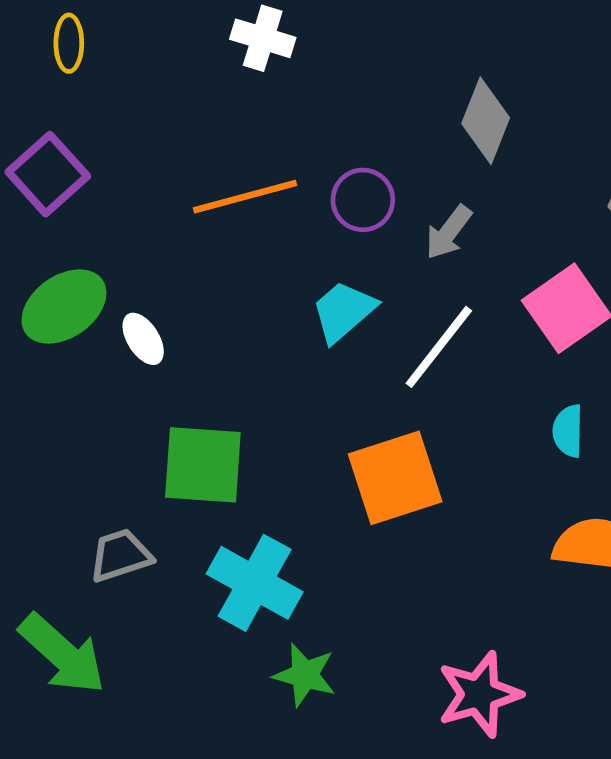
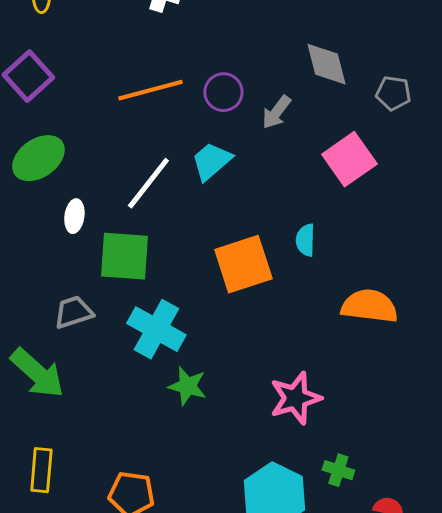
gray diamond: (486, 121) -> (326, 64), moved, turned -36
white ellipse: (143, 339) -> (74, 216), moved, turned 40
white line: (439, 347) -> (148, 183), moved
cyan semicircle: (568, 431) -> (305, 240), moved

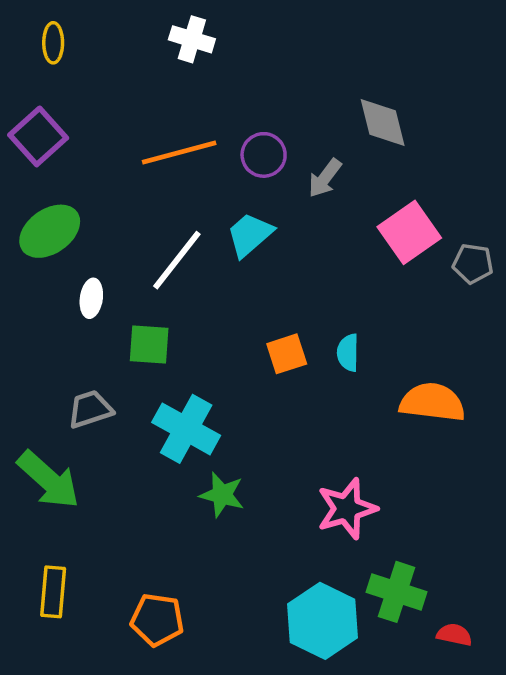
gray pentagon: (393, 93) -> (473, 264), moved
cyan semicircle: (305, 240) -> (348, 353), moved
green square: (124, 256) -> (149, 345), size x0.7
orange square: (243, 264) -> (287, 354), size x0.6
green cross: (338, 470) -> (397, 592), size x1.6

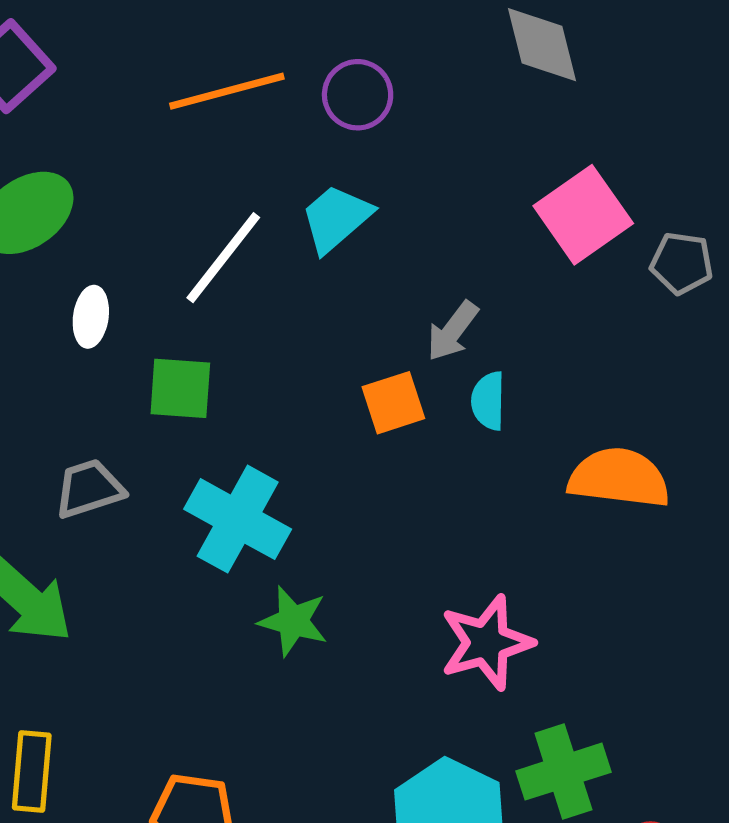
gray arrow: (325, 178) -> (452, 331), moved
green cross: (397, 592) -> (563, 772), turned -36

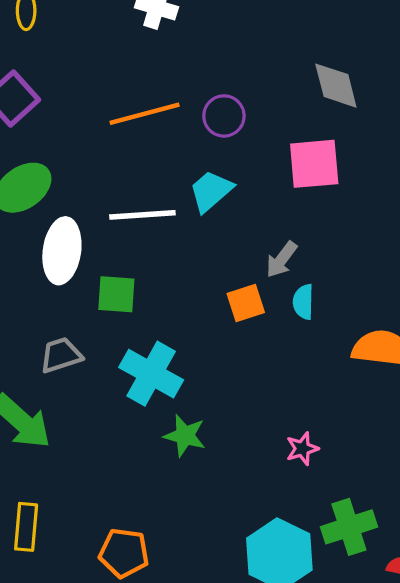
pink square: (583, 215) -> (314, 164), moved, turned 30
white line: (223, 258) -> (142, 215), turned 48
white ellipse: (91, 317) -> (62, 251), size x1.8
pink star: (486, 643) -> (302, 449), size x0.6

